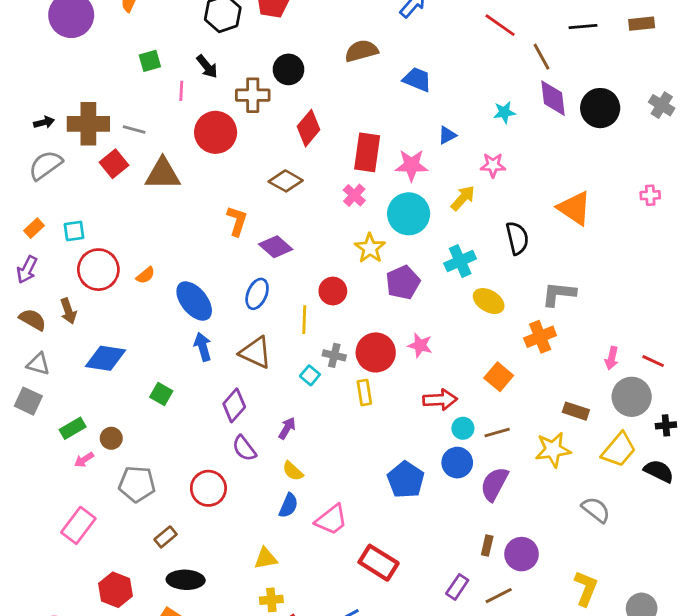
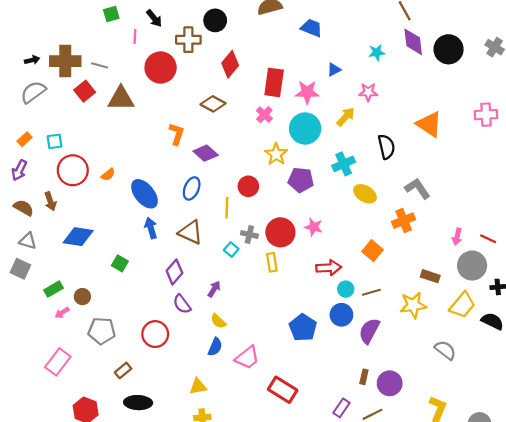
pink cross: (650, 195) -> (486, 115), size x1.5
purple pentagon: (403, 282) -> (301, 180), turned 30
gray L-shape: (559, 294) -> (417, 188), turned 50

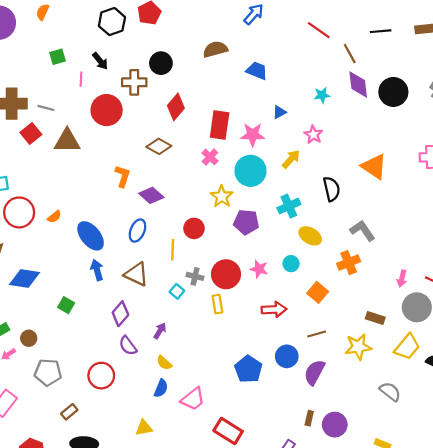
pink star: (368, 92) -> (313, 135), turned 30
cyan circle: (346, 289) -> (291, 264), moved

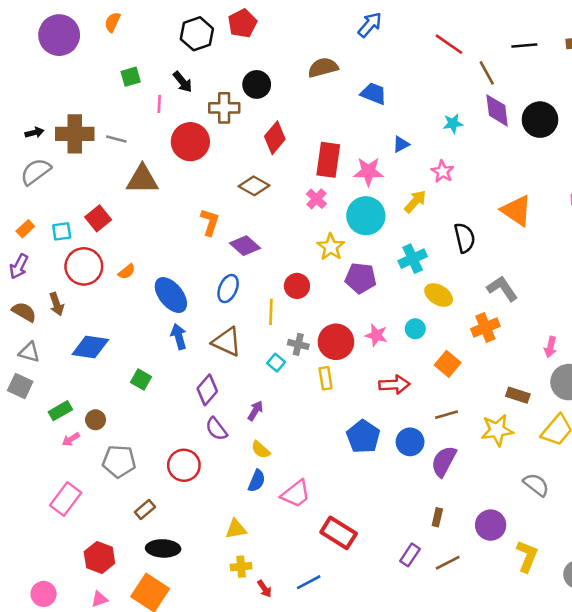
red square: (31, 134) -> (98, 218), moved
blue pentagon: (248, 369) -> (363, 437), moved
purple circle: (335, 425) -> (491, 525), moved

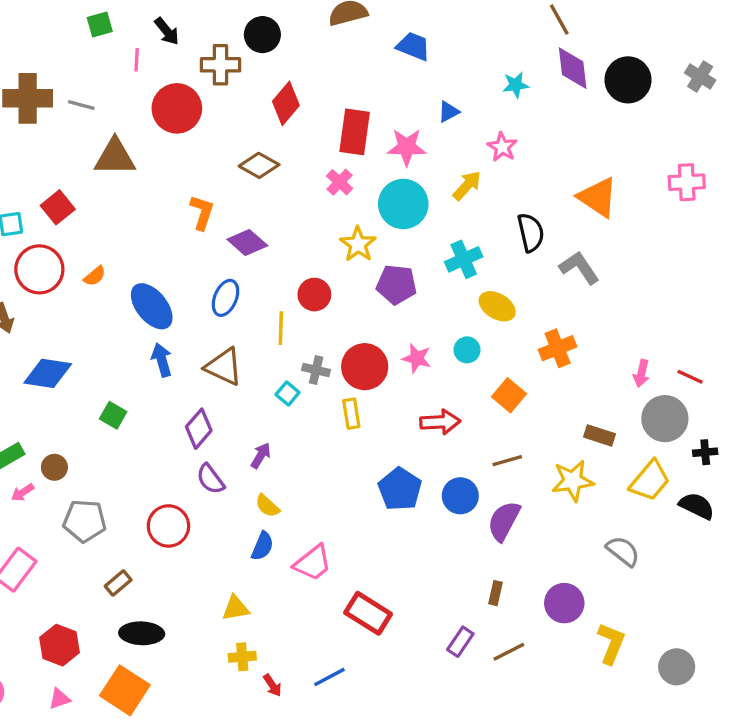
gray L-shape: (502, 289) -> (579, 268), moved

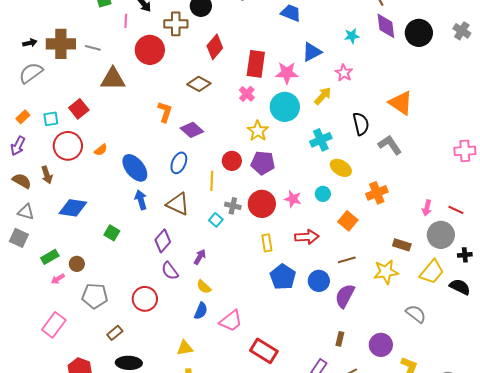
blue triangle: (449, 112) -> (312, 52), size x1.5
pink cross: (687, 182) -> (465, 151), moved
purple pentagon: (397, 284) -> (263, 163), moved
yellow rectangle: (351, 414) -> (267, 243), moved

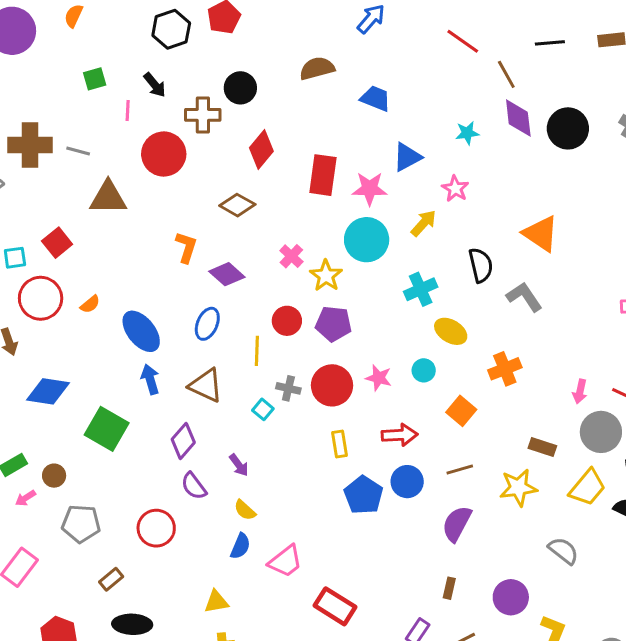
pink cross: (247, 94) -> (291, 256), moved
green square: (112, 233) -> (107, 429), size x1.8
purple arrow: (200, 257) -> (239, 465), turned 112
blue circle: (319, 281) -> (407, 482), moved

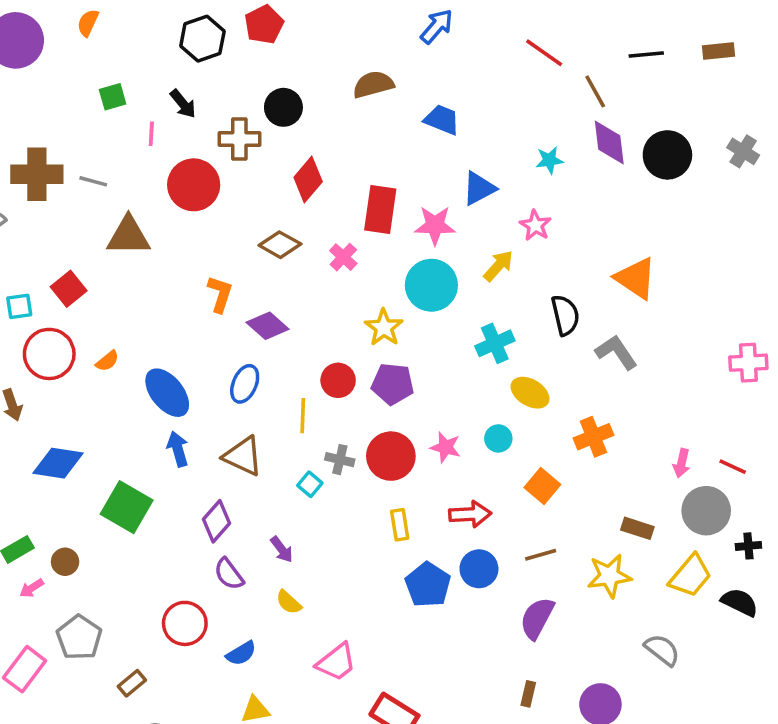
pink cross: (291, 256) -> (343, 257), moved
gray pentagon: (81, 524) -> (79, 637), moved, turned 30
blue semicircle: (240, 546) -> (241, 653), moved, turned 36

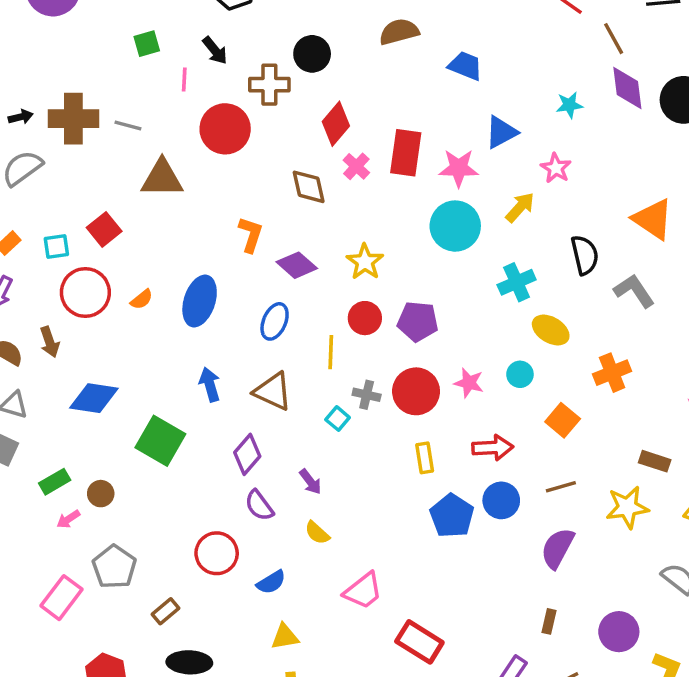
brown diamond: (280, 245) -> (309, 187), turned 48
pink cross: (343, 257) -> (356, 166), moved
yellow star: (384, 327) -> (365, 262), moved
blue ellipse: (167, 393) -> (200, 301), moved, turned 57

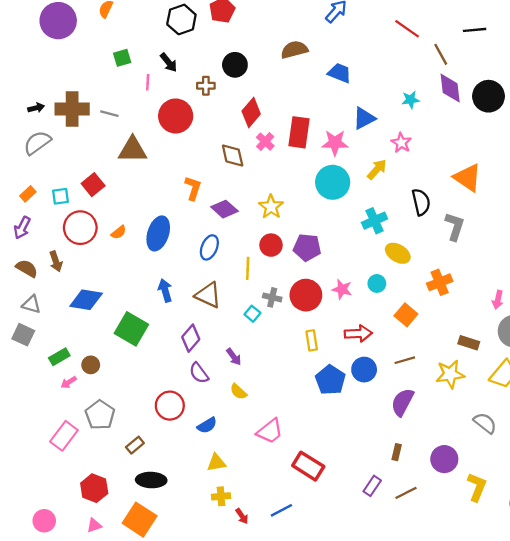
brown cross: (269, 85) -> (206, 86), size x0.7
gray L-shape: (634, 291) -> (455, 226), turned 52

